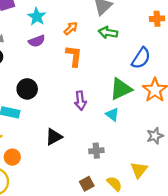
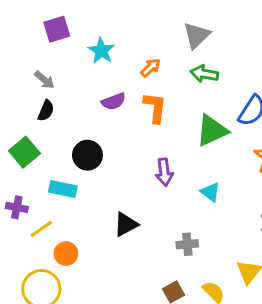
purple semicircle: (37, 41) -> (114, 101), moved
green triangle: (121, 89) -> (212, 131), moved

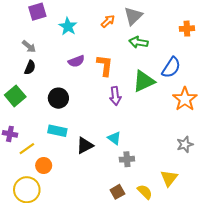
orange arrow: (150, 68) -> (108, 21), moved
purple arrow: (164, 172) -> (115, 96), moved
cyan rectangle: (63, 189) -> (57, 131), moved
cyan triangle: (210, 192) -> (114, 138), moved

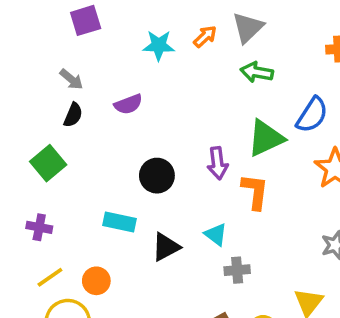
cyan star: (68, 26) -> (159, 45), moved, turned -30
purple semicircle: (76, 61) -> (128, 104), moved
orange L-shape: (105, 65) -> (255, 192), moved
black circle: (58, 98) -> (157, 176), moved
yellow line: (27, 149) -> (50, 277), moved

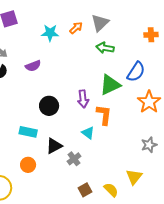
cyan triangle: (216, 234) -> (88, 133), moved
gray cross: (237, 270) -> (74, 159), moved, turned -32
orange circle: (96, 281) -> (28, 165), moved

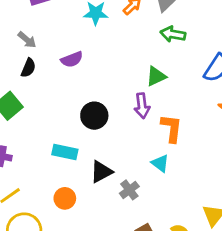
green triangle: (110, 85) -> (156, 76), moved, size x0.7
cyan triangle: (88, 133) -> (160, 163), moved

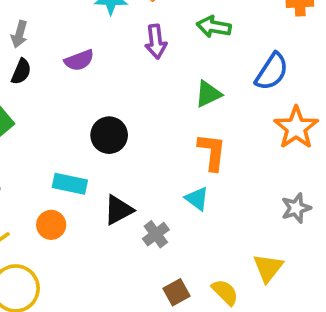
gray arrow: (27, 40) -> (19, 34), turned 66
green triangle: (156, 76) -> (208, 94), moved
purple arrow: (142, 106) -> (156, 42), moved
orange circle: (65, 198) -> (51, 225), moved

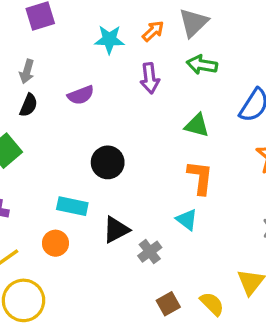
green triangle: (208, 94) -> (197, 125), turned 40

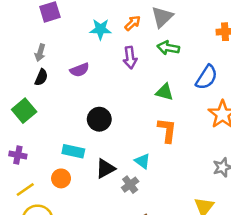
cyan triangle: (187, 220) -> (142, 161), moved

